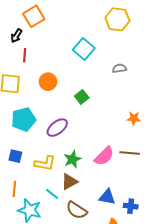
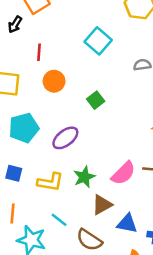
red line: (25, 55) -> (39, 52), moved
brown triangle: (69, 182) -> (102, 205), moved

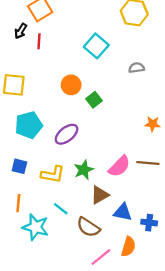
red line: (39, 52) -> (39, 41), moved
orange circle: (54, 81) -> (71, 85), moved

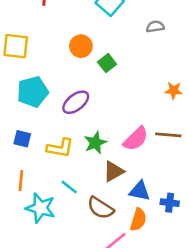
orange semicircle: (128, 247) -> (138, 220), moved

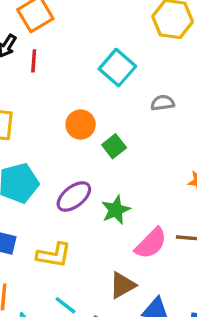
gray semicircle: (155, 27) -> (163, 103), moved
green star: (95, 143) -> (116, 210), moved

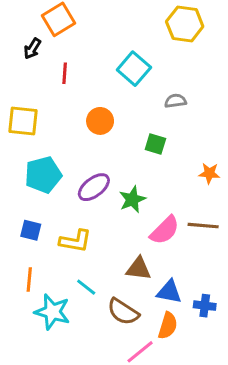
red line: (34, 61) -> (65, 73), moved
green square: (114, 146) -> (155, 144), moved, turned -35
brown triangle: (122, 285) -> (139, 269), turned 36

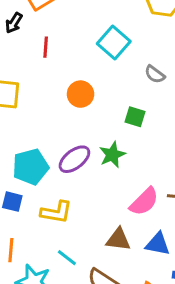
gray semicircle: (175, 101) -> (155, 74), turned -135
cyan pentagon: (43, 175) -> (31, 167), moved
green star: (132, 199) -> (112, 155), moved
blue triangle: (169, 292) -> (158, 244), moved

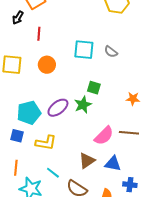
cyan square: (114, 43) -> (84, 50), moved, turned -35
orange circle: (81, 94) -> (47, 65), moved
green square: (135, 117) -> (94, 88), moved
brown triangle: (118, 239) -> (87, 161), turned -42

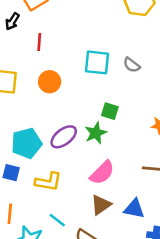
pink semicircle: (104, 136) -> (102, 173), moved

